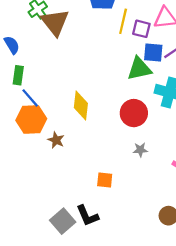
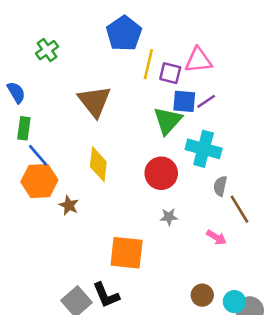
brown triangle: (55, 22) -> (94, 101), moved
green triangle: (139, 69) -> (168, 121), turned -36
orange square: (105, 180) -> (127, 253), size x1.8

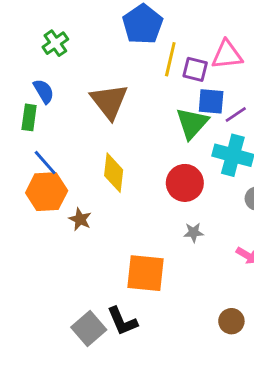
blue semicircle: (16, 92) -> (44, 91), moved
purple line: (206, 101) -> (236, 115), moved
green rectangle: (24, 128) -> (29, 117), moved

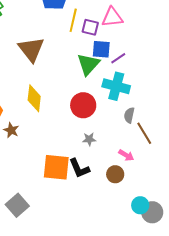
black L-shape: (122, 321) -> (79, 168), moved
brown circle: (231, 321) -> (115, 174), moved

